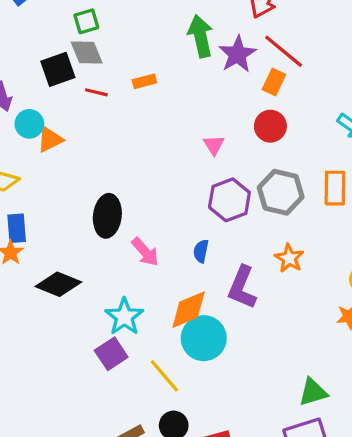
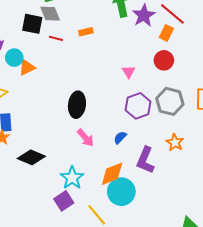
black square: (58, 69) -> (32, 24), turned 30
black ellipse: (107, 216) -> (77, 105), moved
blue semicircle: (201, 251) -> (120, 138), turned 32

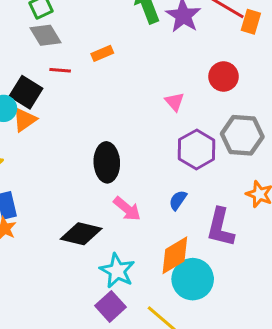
black square: (32, 24) -> (26, 92), moved, turned 30
orange rectangle: (166, 33) -> (251, 22), moved
black diamond: (31, 157) -> (81, 234), moved

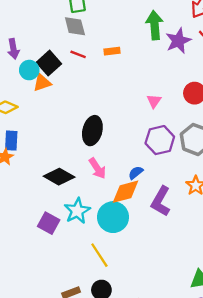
orange diamond: (175, 255) -> (126, 192), moved
cyan circle: (193, 279) -> (113, 217), moved
purple square: (111, 306) -> (49, 223), moved, turned -35

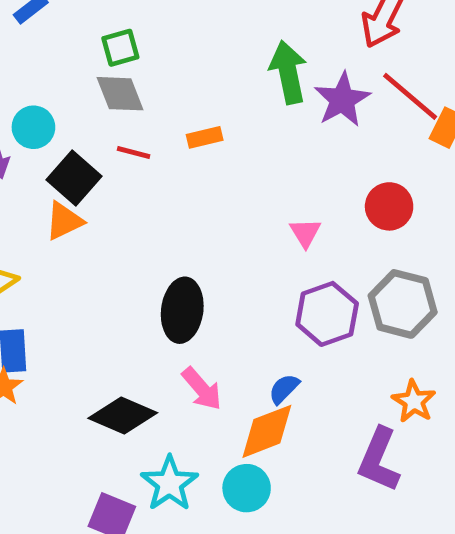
cyan circle: (29, 70) -> (33, 127), moved
purple L-shape: (161, 201) -> (379, 460), moved
cyan circle: (113, 217) -> (247, 488), size x0.7

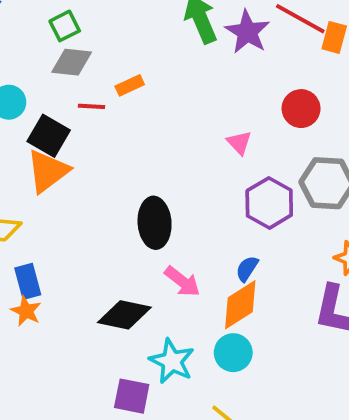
gray diamond: (120, 94) -> (72, 62), turned -51
orange rectangle: (205, 137) -> (130, 85), moved
orange triangle: (64, 221) -> (48, 171), size x1.4

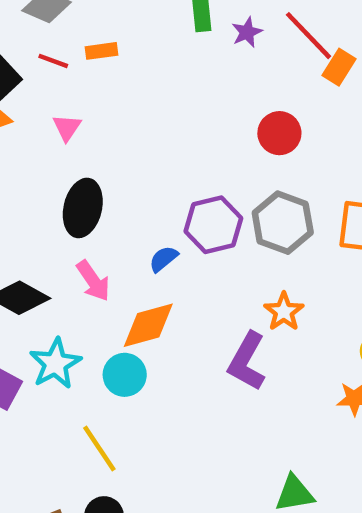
purple star: (247, 32) -> (247, 32), size x0.6
pink triangle: (239, 143) -> (67, 128), moved
blue semicircle: (247, 269) -> (163, 259), moved

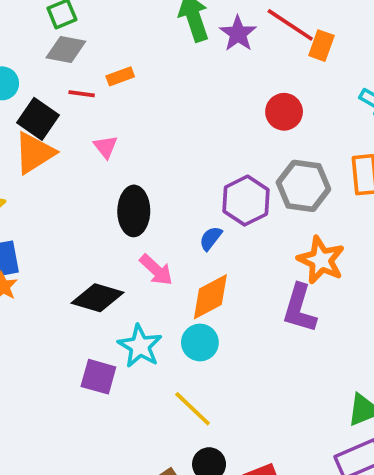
purple star: (247, 32) -> (238, 34), size x1.4
orange star: (284, 312) -> (321, 260), size x1.4

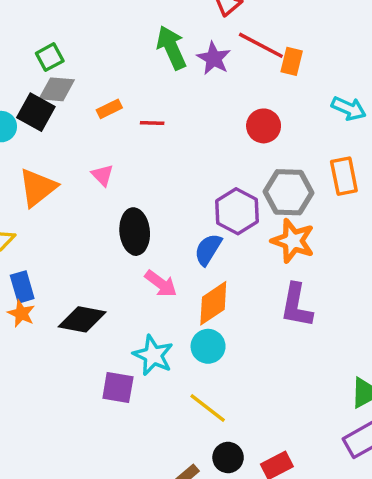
red line: (82, 94) -> (152, 123), moved
black square: (38, 119) -> (36, 112), moved
blue semicircle: (211, 238) -> (208, 249), size x1.4
orange star: (321, 260) -> (293, 241), moved
black diamond: (98, 298) -> (82, 319), moved

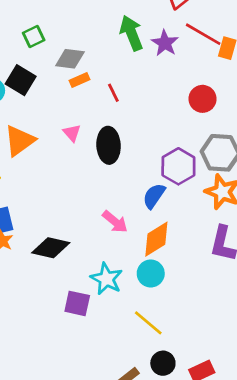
gray diamond: (57, 89) -> (70, 59), moved
red line: (152, 123) -> (113, 93), turned 60
black ellipse: (135, 232) -> (109, 145), moved

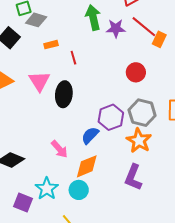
purple star: (165, 43) -> (116, 28), turned 30
gray diamond: (70, 59) -> (36, 20), moved
pink triangle: (72, 133) -> (39, 81), size x1.6

